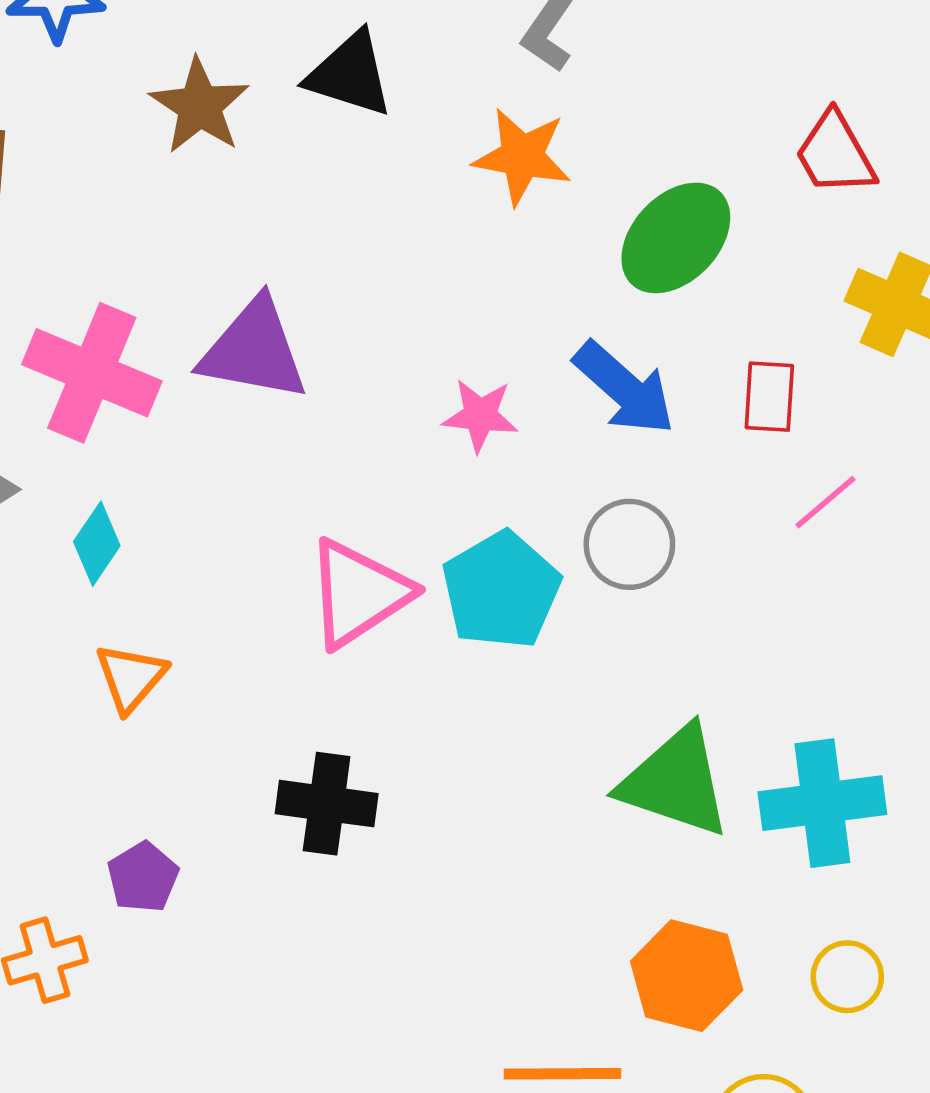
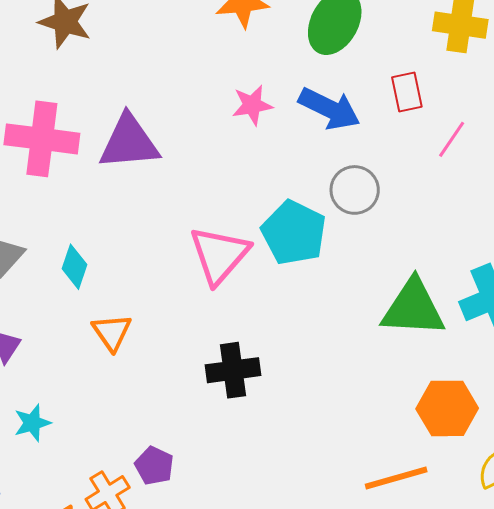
pink cross: (92, 373) -> (42, 139), moved
pink star: (480, 415) -> (252, 105), moved
purple pentagon: (143, 877) -> (154, 466), moved

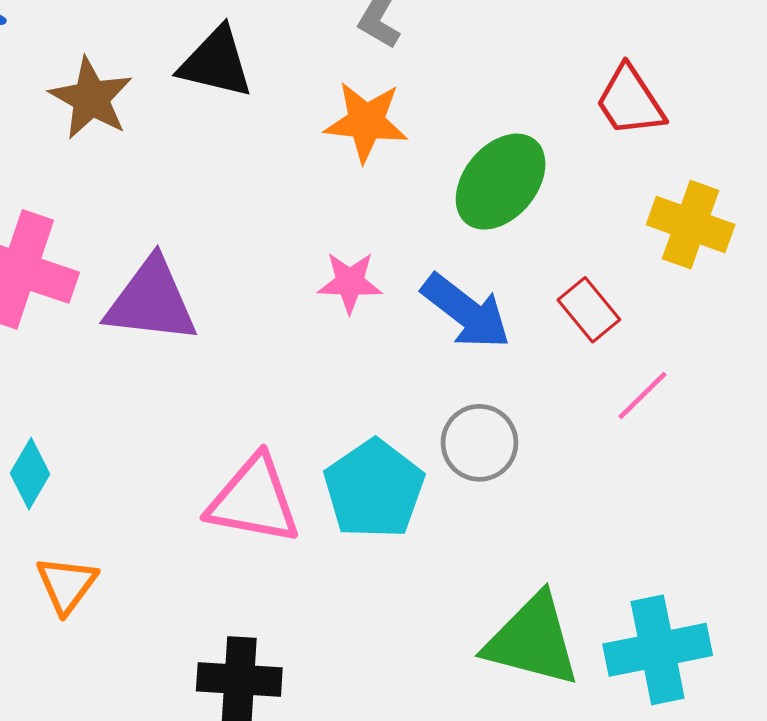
red rectangle: (407, 92) -> (589, 310), turned -39
pink triangle: (219, 255) -> (254, 500), turned 48

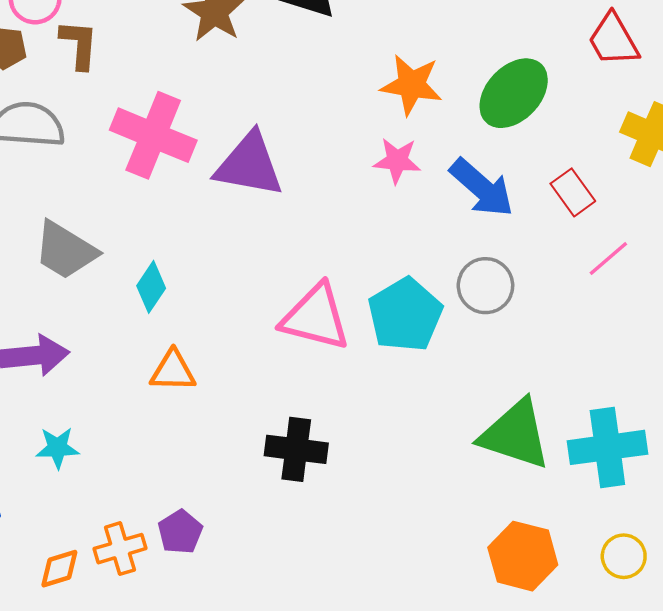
orange star: (366, 122) -> (411, 85), moved
orange triangle: (67, 585) -> (173, 371), turned 51

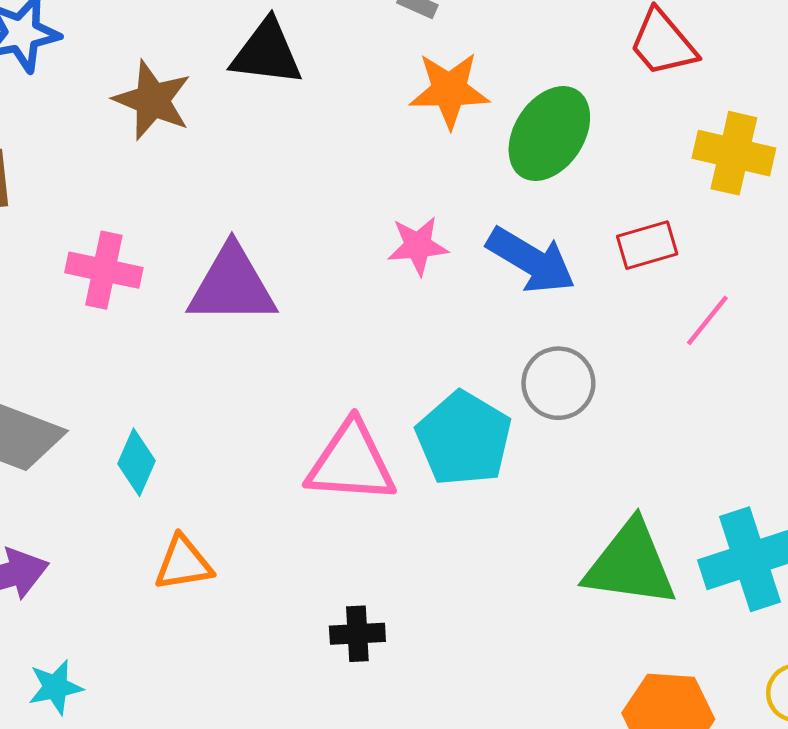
orange star: (411, 85) -> (449, 90), moved
pink cross: (153, 135) -> (104, 270), size x0.7
red rectangle: (573, 192) -> (647, 245), turned -60
black cross: (296, 449) -> (357, 634), size x0.7

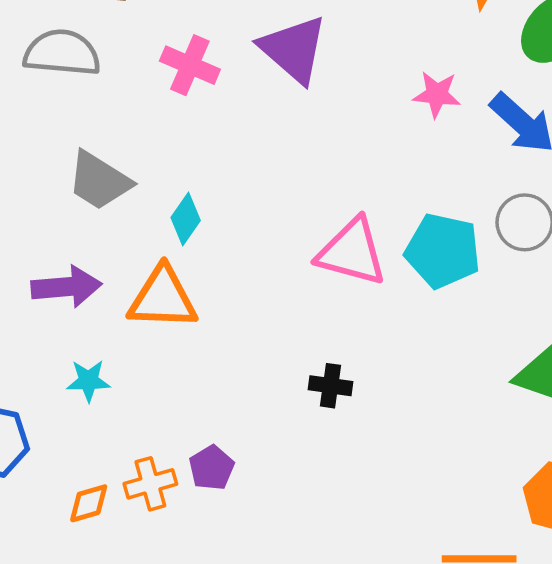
purple triangle: (232, 285) -> (294, 49), moved, turned 30
cyan pentagon: (464, 439) -> (443, 251), turned -30
orange triangle: (183, 563) -> (163, 298), moved, size x1.5

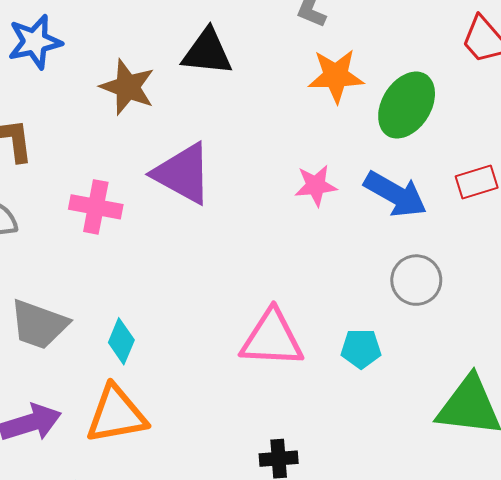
cyan pentagon: (443, 251) -> (361, 349), moved, size x0.6

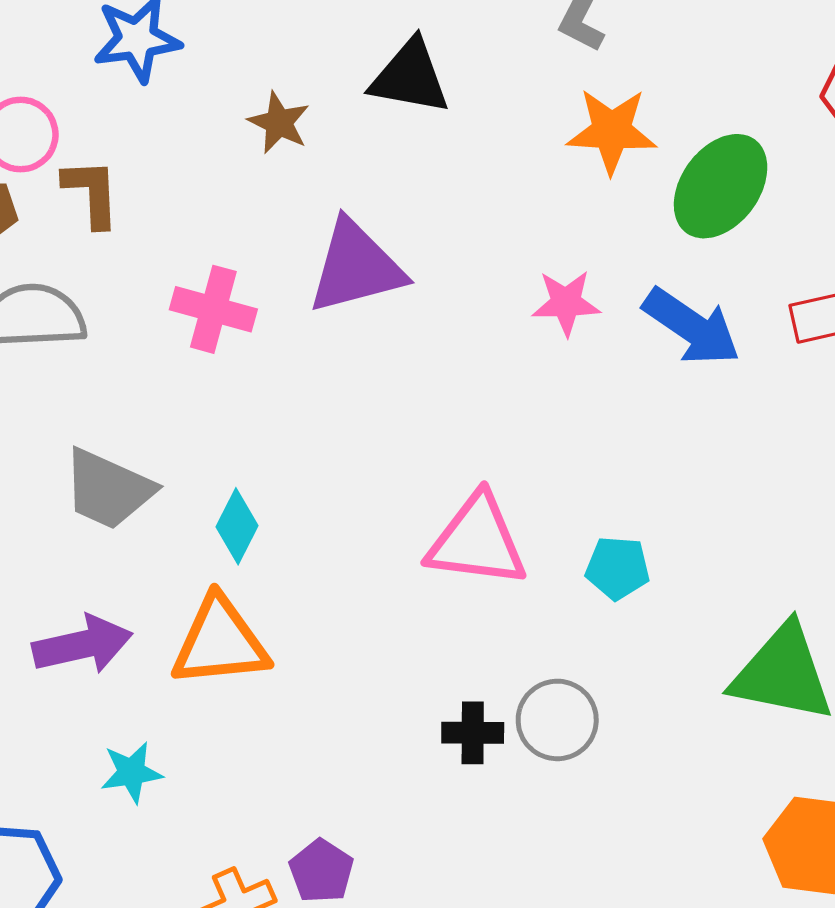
brown star: (128, 87) -> (279, 123), size x0.7
purple triangle: (183, 173) -> (356, 267), turned -48
gray circle: (416, 280) -> (557, 720), moved

